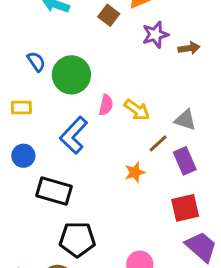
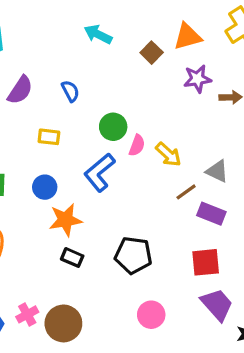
green circle: (71, 75) -> (113, 127), moved, size x0.7
purple rectangle: (185, 161) -> (211, 214), turned -52
orange star: (135, 172) -> (65, 220), moved, size x1.5
black rectangle: (54, 191) -> (72, 257), moved, size x0.6
black pentagon: (77, 239) -> (133, 255), moved

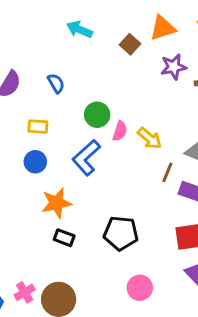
blue circle: (45, 187) -> (35, 162), moved
brown line: (186, 192) -> (167, 172), turned -30

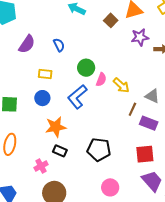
pink cross: (25, 292) -> (41, 166), moved

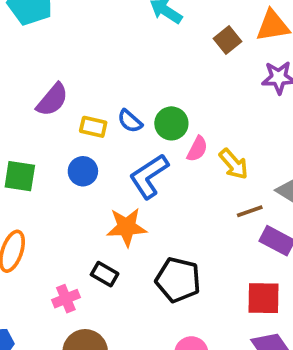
purple semicircle: (27, 44) -> (52, 100), moved
blue semicircle: (59, 45) -> (130, 121), moved, turned 152
brown line: (132, 109) -> (250, 211), turned 40
orange star: (56, 127) -> (127, 227), moved

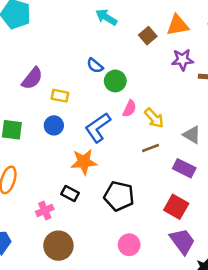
blue semicircle: (130, 121) -> (95, 66), moved
green circle: (171, 123) -> (115, 81), moved
brown line: (250, 211) -> (150, 148), moved
red square: (263, 298) -> (176, 207), turned 30

